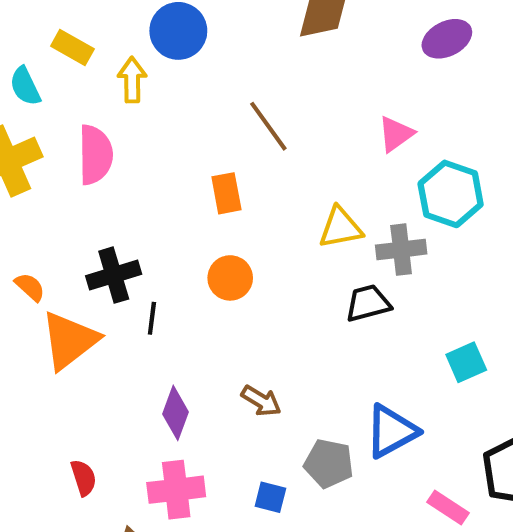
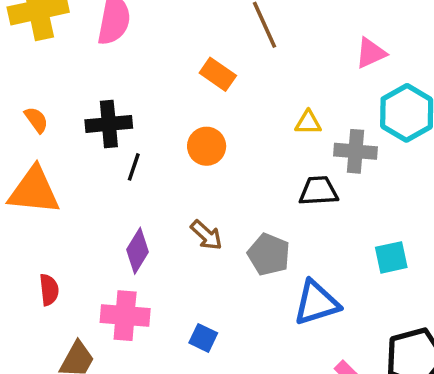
orange rectangle: (226, 193) -> (218, 74), turned -56
yellow triangle: (340, 228) -> (308, 123), size x0.7
orange triangle: (69, 340) -> (34, 191), moved, turned 32
brown arrow: (261, 401) -> (206, 235), moved
gray pentagon: (329, 463) -> (269, 254), moved

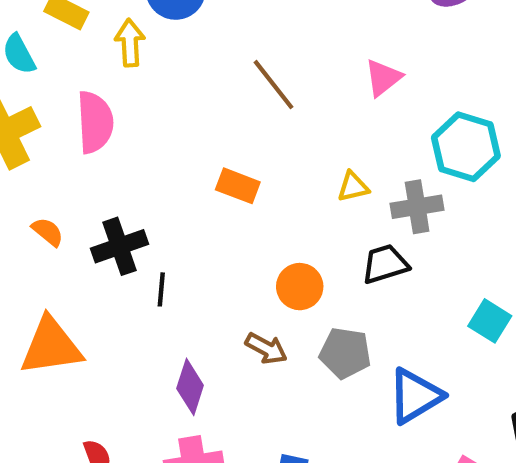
pink triangle: (371, 53) -> (383, 78), moved
orange rectangle: (218, 74) -> (238, 186), moved
orange semicircle: (36, 120) -> (48, 232), moved
orange circle: (207, 146) -> (300, 287), moved
cyan square: (391, 257) -> (490, 321), turned -32

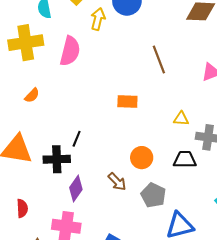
orange rectangle: (238, 186) -> (127, 102), turned -36
orange semicircle: (48, 232) -> (32, 95), turned 77
black cross: (120, 246) -> (57, 159), moved

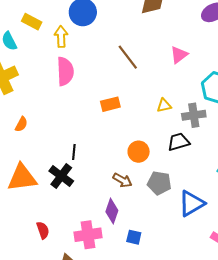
pink semicircle: (70, 51) -> (65, 71), moved
black cross: (57, 159) -> (61, 176), turned -35
purple diamond: (76, 188) -> (112, 211), moved

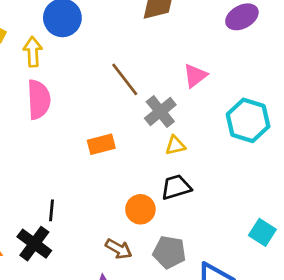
gray cross: (194, 115) -> (160, 112), moved, turned -30
black trapezoid: (179, 142) -> (176, 187), moved

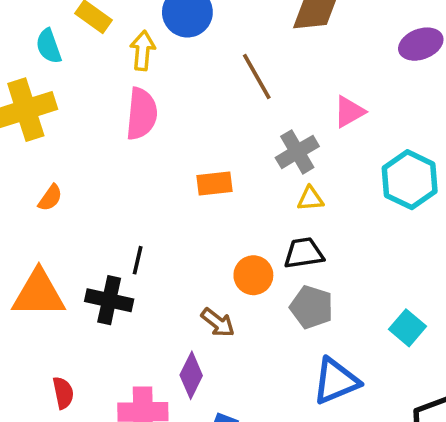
brown line: (125, 79) -> (257, 76), moved
black cross: (34, 244) -> (109, 300), turned -32
gray pentagon: (169, 252) -> (312, 307), moved

